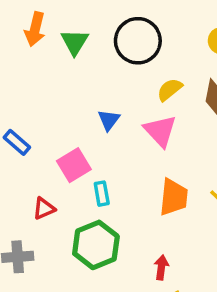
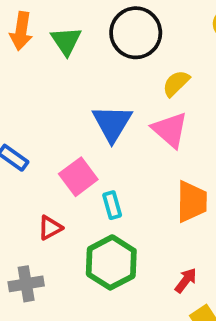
blue triangle: (109, 120) -> (112, 123), size x1.6
red arrow: (161, 268) -> (186, 280), turned 35

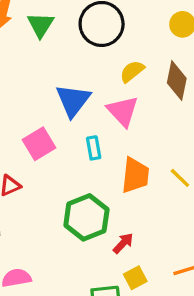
cyan rectangle: (112, 205) -> (94, 148), moved
green hexagon: (111, 262) -> (86, 217), moved

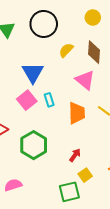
pink triangle: (123, 111) -> (85, 80), moved
pink square: (39, 144) -> (27, 100), moved
green hexagon: (86, 217) -> (34, 145), moved

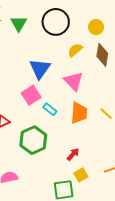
yellow circle: (93, 17) -> (96, 27), moved
pink triangle: (85, 80) -> (74, 81), moved
cyan rectangle: (49, 100) -> (50, 109), moved, turned -40

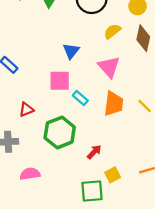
blue triangle: (40, 69) -> (71, 51), size x0.7
pink square: (31, 95) -> (60, 81), turned 30
red arrow: (73, 154) -> (94, 152), moved

